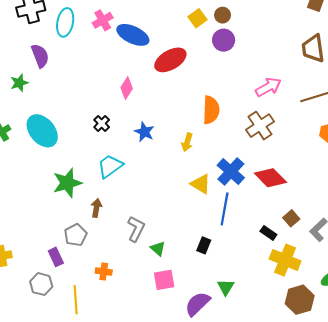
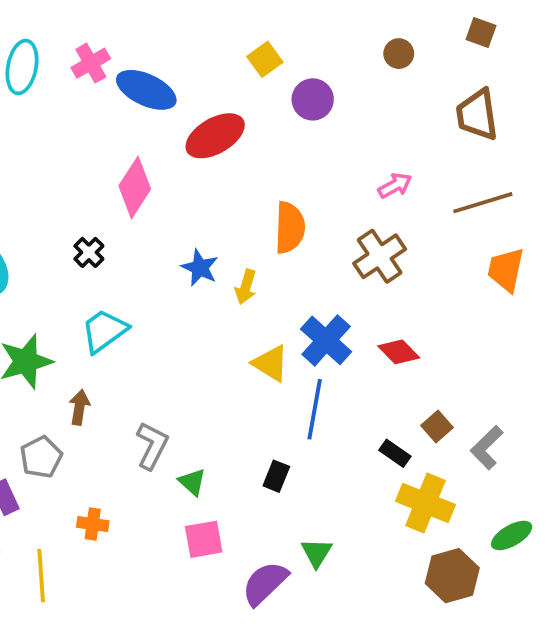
brown circle: (223, 15) -> (399, 54), moved
pink arrow: (268, 87) -> (395, 186), size x0.7
pink diamond: (127, 88) -> (135, 187), size x1.4
blue star: (144, 132) -> (200, 268), moved
red diamond: (270, 178) -> (399, 352), size x0.7

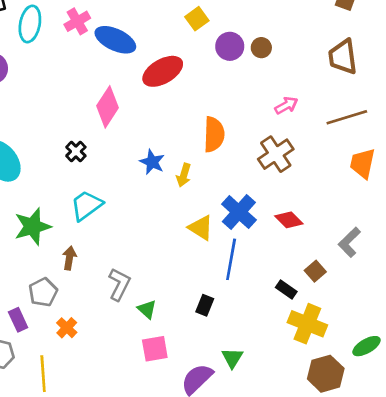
brown circle: (399, 54) -> (261, 48), moved
gray L-shape: (487, 448) -> (349, 242), moved
orange cross: (93, 524) -> (67, 328), moved, turned 36

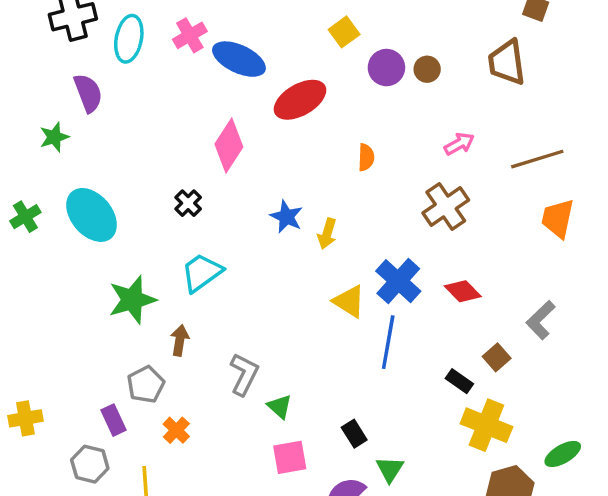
brown trapezoid: (343, 57) -> (507, 62), moved
orange semicircle: (214, 134) -> (366, 157), moved, size x0.6
black rectangle: (205, 305) -> (354, 434), moved, turned -54

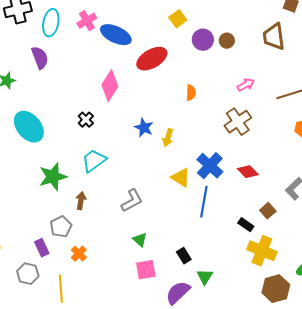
purple semicircle: (88, 93) -> (40, 58), moved
gray L-shape: (244, 374) -> (132, 201), moved, turned 35

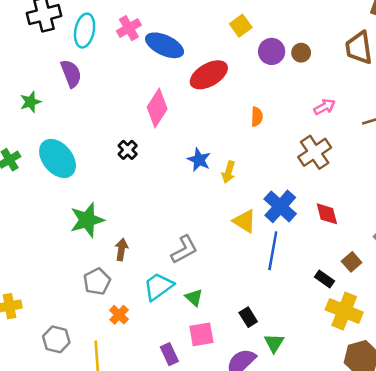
cyan trapezoid: (94, 161) -> (158, 286), moved
red diamond: (248, 172) -> (327, 214), turned 30
purple rectangle: (42, 248) -> (169, 354), moved

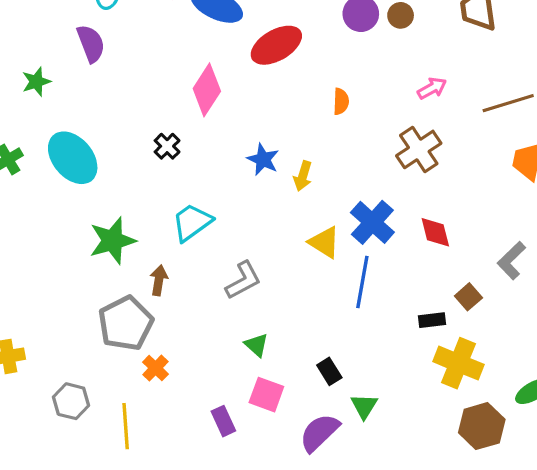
black rectangle: (324, 279) -> (432, 320), turned -42
gray pentagon: (97, 281) -> (126, 323), size x1.5
cyan trapezoid: (158, 286) -> (192, 222), moved
pink square: (201, 334) -> (266, 395), turned 30

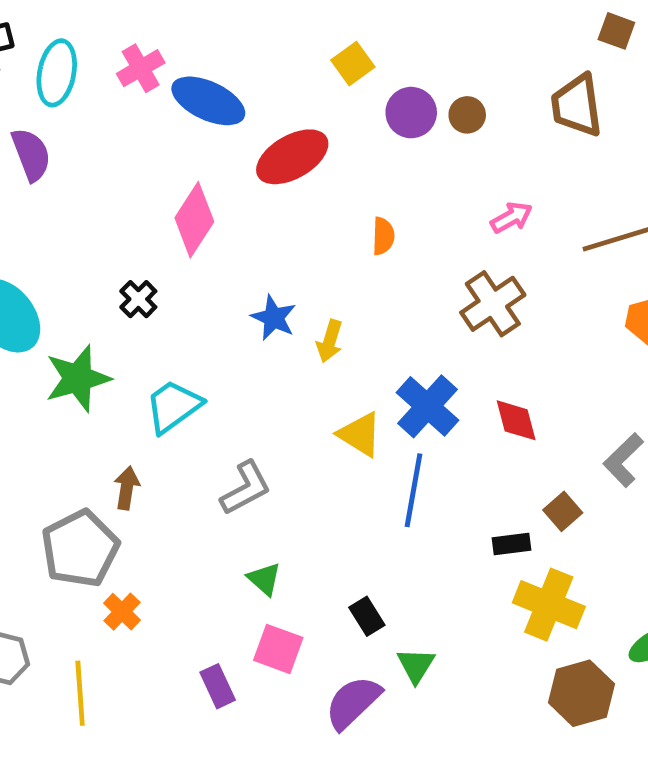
green star: (112, 241) -> (78, 378), moved

